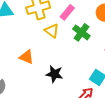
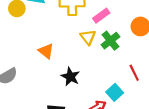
yellow triangle: (52, 31) -> (88, 37), moved

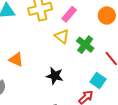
green cross: (110, 41) -> (85, 45), moved
orange triangle: (46, 51) -> (16, 60), moved

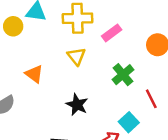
yellow triangle: (62, 36) -> (76, 56), moved

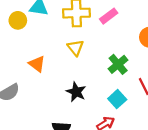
pink rectangle: (112, 33) -> (109, 16), moved
cyan square: (129, 122) -> (117, 99), moved

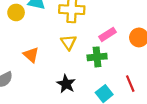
pink rectangle: (109, 16) -> (107, 34), moved
green cross: (118, 64) -> (97, 57), moved, turned 30

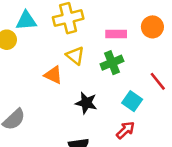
pink rectangle: (107, 34) -> (116, 34), turned 49
orange triangle: (31, 55) -> (53, 75), moved

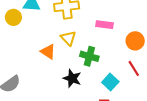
orange circle: (152, 27) -> (135, 41), moved
green cross: (112, 63) -> (89, 56), moved, turned 30

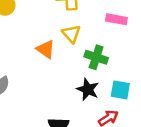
black star: (72, 78) -> (88, 89), moved
cyan square: (110, 82) -> (120, 90), turned -35

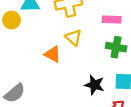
green cross: (96, 57) -> (116, 47), moved

